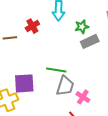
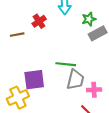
pink cross: (83, 97) -> (94, 90), turned -32

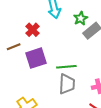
purple square: (34, 80) -> (36, 58), moved
gray trapezoid: (75, 80) -> (67, 84), moved

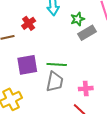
purple square: (36, 58) -> (27, 65), moved

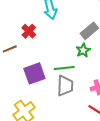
green star: (78, 19) -> (83, 50), moved

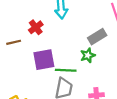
purple square: (34, 73) -> (44, 60), moved

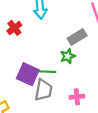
purple square: (44, 60) -> (28, 74), moved, turned 35

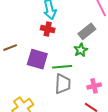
red cross: (14, 28) -> (48, 29), moved, turned -32
purple square: (28, 74) -> (37, 59), moved

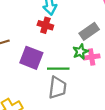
pink cross: (94, 86) -> (92, 57), moved

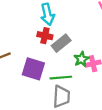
gray rectangle: (89, 31) -> (61, 43), moved

